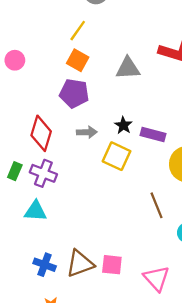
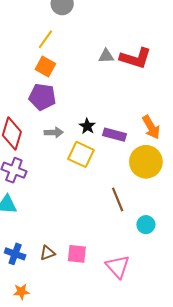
gray triangle: (128, 68) -> (106, 56), moved, size x0.7
brown triangle: (80, 264) -> (47, 253), size x0.6

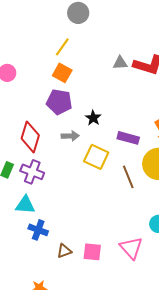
black star: (87, 126) -> (93, 118), moved
brown line: (118, 199) -> (128, 177), moved
blue cross: (15, 254) -> (38, 230), moved
pink triangle: (118, 267) -> (131, 248), moved

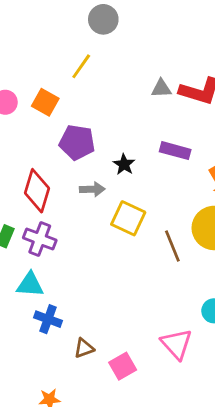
orange square: (62, 73) -> (45, 102), moved
purple rectangle: (128, 138) -> (175, 151), moved
pink square: (92, 252) -> (123, 366), moved, turned -36

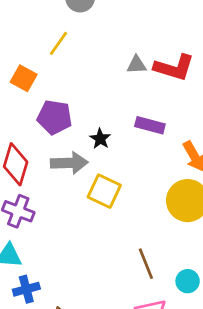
gray arrow: (92, 189) -> (69, 163), size x1.5
brown line: (172, 246) -> (146, 264), moved
blue cross: (48, 319) -> (26, 289), turned -35

